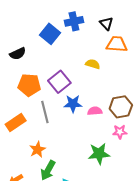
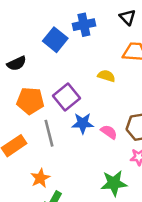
black triangle: (106, 23) -> (128, 17), moved
pink semicircle: (95, 111) -> (109, 132), turned 40

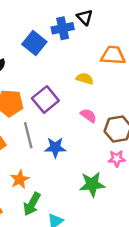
black triangle: (128, 17) -> (85, 17), moved
blue star: (83, 123) -> (55, 147), moved
pink semicircle: (109, 132) -> (88, 116), moved

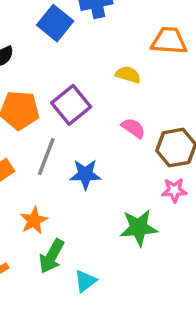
gray line: (28, 135) -> (46, 156), turned 35

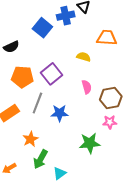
pink semicircle: (133, 128) -> (87, 87), turned 40

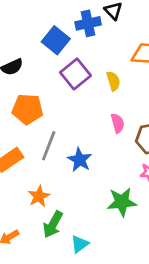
yellow semicircle: (84, 57) -> (113, 81), turned 56
purple square: (52, 74) -> (75, 74), moved
blue star: (60, 113) -> (80, 160), turned 30

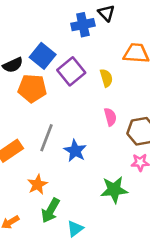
blue square: (56, 40) -> (43, 56), moved
orange pentagon: (28, 109) -> (32, 88), moved

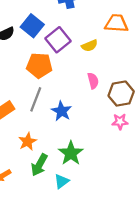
yellow semicircle: (106, 78) -> (90, 46), turned 84
orange pentagon: (32, 88) -> (39, 65), moved
green star: (114, 190) -> (71, 153), moved, turned -30

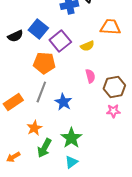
cyan triangle: (61, 181) -> (71, 162), moved

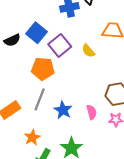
yellow semicircle: (87, 46) -> (88, 51), turned 72
pink semicircle: (90, 76) -> (92, 112), moved

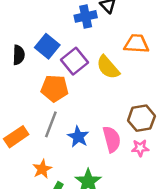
black semicircle: (12, 40) -> (19, 55), turned -63
yellow semicircle: (88, 51) -> (108, 67), size x1.5
pink semicircle: (92, 112) -> (112, 139), size x1.5

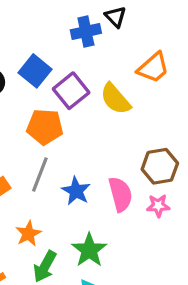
orange trapezoid: (136, 44) -> (153, 68), turned 135

